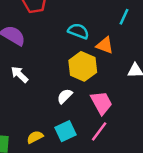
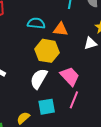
white semicircle: (65, 96) -> (39, 79), size x1.5
cyan square: (65, 131) -> (47, 107), turned 30

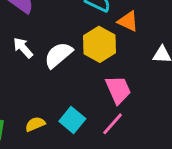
white semicircle: (39, 79) -> (58, 55), moved
cyan square: (47, 107) -> (72, 120), turned 30

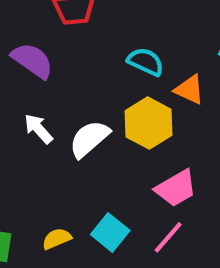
pink trapezoid: (118, 90) -> (176, 188), turned 84

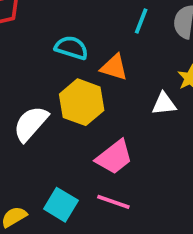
pink line: (168, 237) -> (113, 202), turned 76

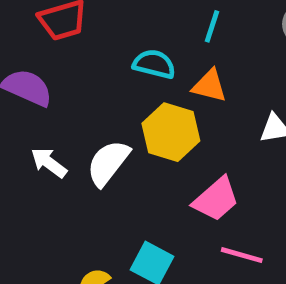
cyan line: (141, 21) -> (212, 26), moved
pink line: (113, 202) -> (242, 255), moved

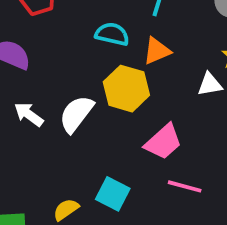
orange triangle: (209, 86) -> (157, 51), turned -36

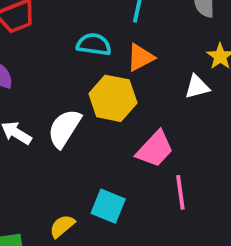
pink line: (185, 186) -> (180, 192), turned 72

